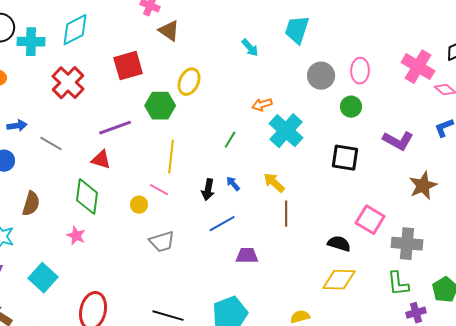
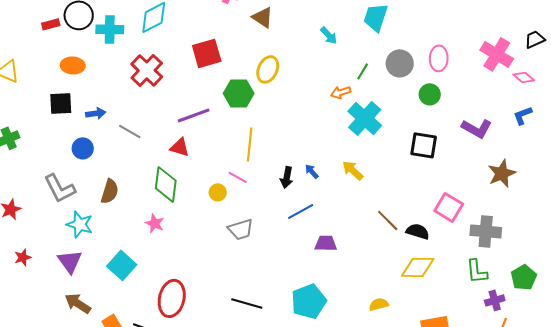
brown triangle: (169, 31) -> (263, 17), moved
green line: (230, 140) -> (363, 71), moved
brown line: (286, 214) -> (388, 220), moved, turned -45

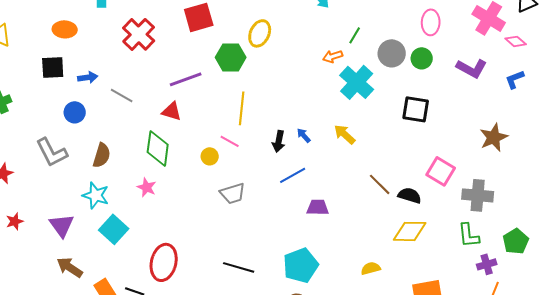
gray circle: (400, 63) -> (392, 53), moved
purple L-shape: (477, 128) -> (472, 68), moved
cyan star: (80, 224) -> (96, 195), moved

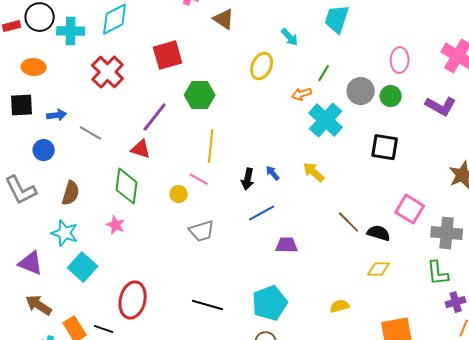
yellow ellipse: (260, 33) -> (262, 66), moved
purple line: (186, 79) -> (155, 117), turned -32
purple triangle: (62, 225) -> (31, 263), turned -32
yellow diamond: (410, 231) -> (379, 269), size x0.7

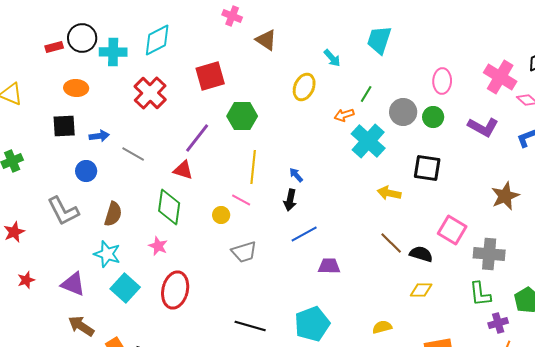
yellow arrow: (314, 172) -> (389, 193), moved, turned -30
blue arrow: (273, 173) -> (296, 175), moved
red ellipse: (133, 300) -> (175, 290), moved

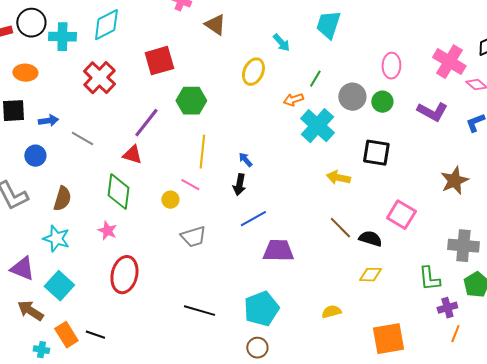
gray cross: (489, 254) -> (463, 246), moved
purple trapezoid: (329, 266) -> (278, 251), size x1.4
cyan square: (125, 288) -> (59, 286), moved

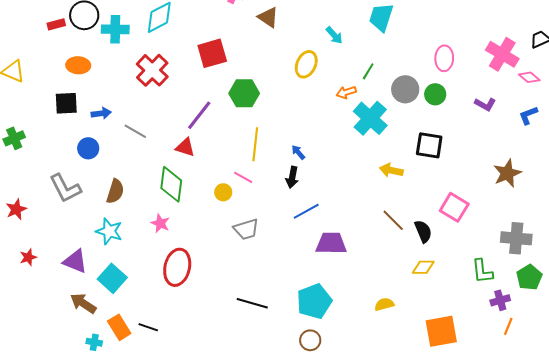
purple L-shape: (432, 112) -> (485, 104), size x0.7
black semicircle: (370, 239) -> (423, 231), turned 50

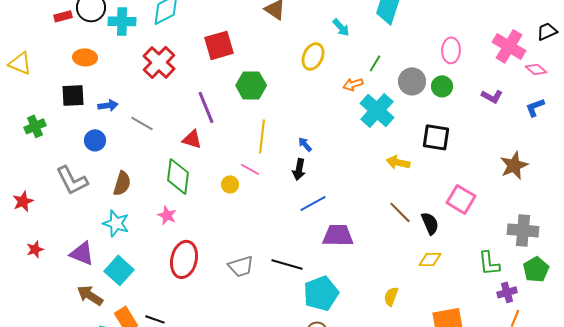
purple line: (199, 115) -> (206, 107), turned -60
green cross: (14, 138) -> (35, 126), moved
gray trapezoid: (246, 229) -> (241, 266), moved
black line: (252, 303) -> (287, 264), moved
yellow semicircle: (384, 304) -> (391, 296), turned -54

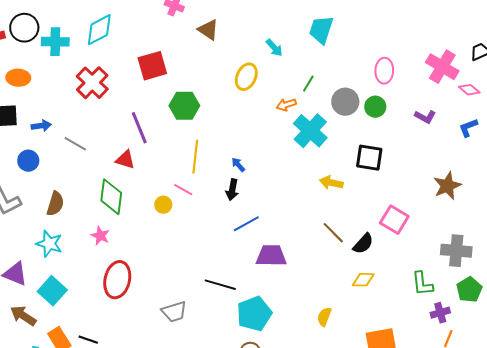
black semicircle: (430, 223) -> (363, 244), turned 65
gray trapezoid: (241, 266) -> (174, 312), moved

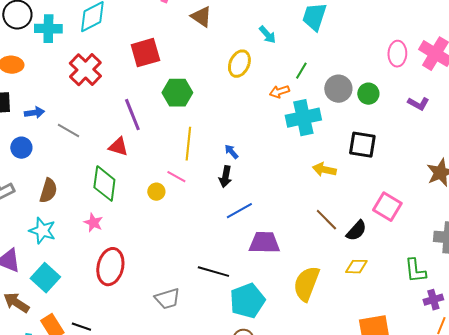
pink ellipse: (384, 71) -> (397, 54), moved
cyan cross: (310, 131) -> (303, 118), turned 36
yellow semicircle: (324, 317) -> (306, 284), moved, size x1.8

